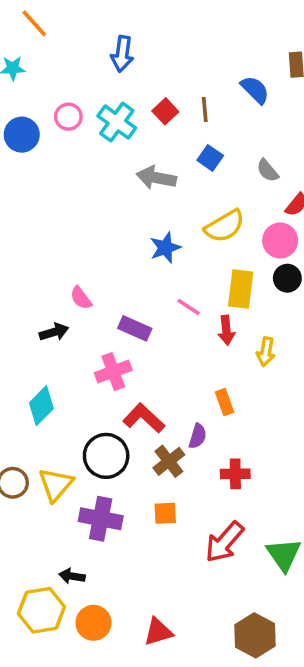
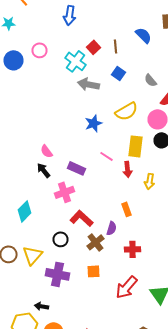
cyan cross: (117, 122) -> (76, 61), moved
black arrow: (54, 332) -> (44, 170), moved, turned -112
black circle: (106, 456) -> (60, 239), size x0.6

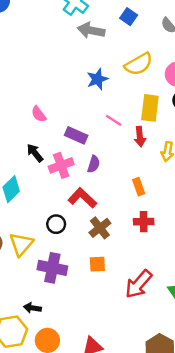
black arrow: (44, 170) -> (35, 153), moved
purple semicircle: (112, 228) -> (94, 164), moved
red cross: (132, 249) -> (144, 222), moved

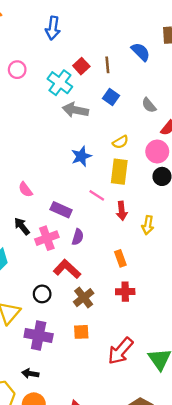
yellow semicircle: (139, 64) -> (120, 142), size x0.6
yellow rectangle: (150, 108) -> (119, 172), moved
black arrow: (32, 308) -> (30, 373), moved

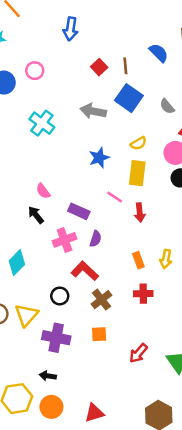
cyan cross: (60, 83) -> (42, 123), moved
blue square: (111, 97) -> (129, 98), size x1.6
yellow arrow: (148, 225) -> (166, 259), moved
black arrow: (22, 226) -> (36, 215), moved
red arrow: (120, 351) -> (138, 353), size x0.7

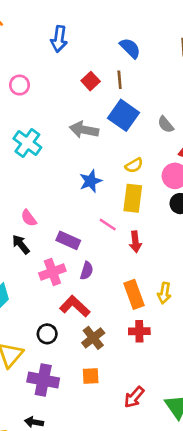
blue semicircle: (159, 53) -> (130, 48), moved
orange rectangle: (138, 260) -> (134, 294), size x1.5

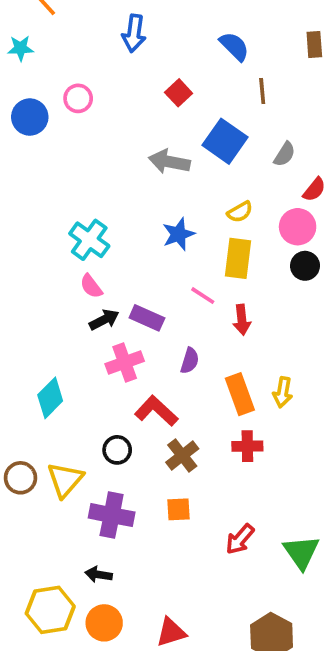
brown line: (120, 80) -> (262, 91), moved
gray semicircle: (166, 125) -> (285, 154), turned -108
cyan cross: (27, 143) -> (89, 240), moved
black arrow: (21, 244) -> (104, 320), moved, turned 102
purple semicircle: (87, 271) -> (190, 361), moved

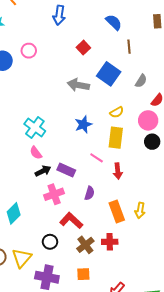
red cross: (247, 446) -> (110, 242), moved

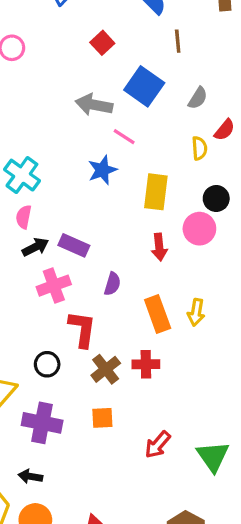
yellow semicircle: (117, 112) -> (199, 148), moved, turned -64
pink circle: (148, 120) -> (199, 229), moved
pink semicircle: (36, 153) -> (24, 217), turned 48
pink line: (97, 158) -> (124, 137), moved
red L-shape: (71, 221) -> (82, 329), turned 55

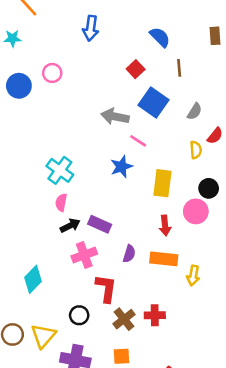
red square: (102, 43) -> (136, 69), moved
orange rectangle: (158, 314) -> (164, 259), moved, turned -64

